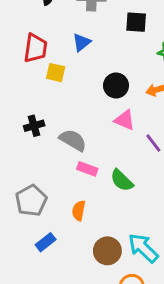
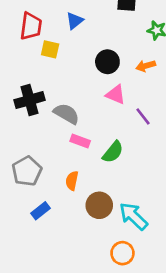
black cross: (34, 126) -> (30, 100), size x1.5
green semicircle: (122, 180) -> (113, 152), turned -95
brown circle: (107, 251) -> (99, 205), moved

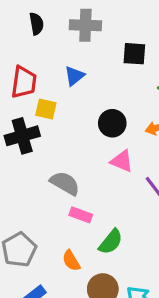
black cross: (30, 100) -> (22, 136), moved
green semicircle: (113, 152) -> (111, 242), moved
orange semicircle: (72, 181) -> (71, 261), turned -42

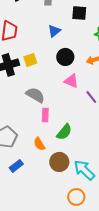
blue triangle: (74, 76) -> (54, 31), moved
yellow square: (46, 109) -> (30, 60), moved, turned -32
pink rectangle: (81, 215) -> (45, 115), turned 72

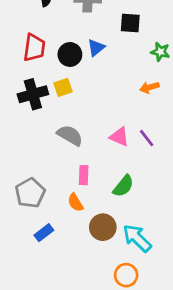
black circle: (65, 57) -> (70, 54), moved
pink triangle: (71, 81) -> (119, 137), moved
pink rectangle: (45, 115) -> (84, 175), moved
green semicircle: (64, 132) -> (123, 186), moved

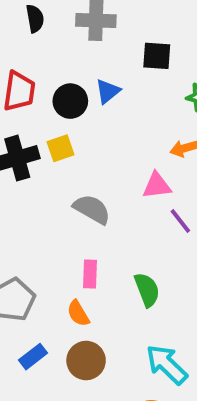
gray semicircle: (70, 135) -> (92, 209), moved
pink triangle: (119, 137) -> (157, 186), moved, turned -30
green semicircle: (123, 186) -> (147, 290), turned -60
brown circle: (103, 227) -> (86, 361), moved

